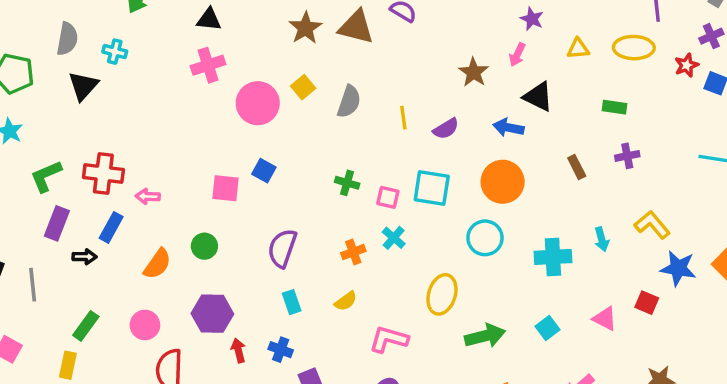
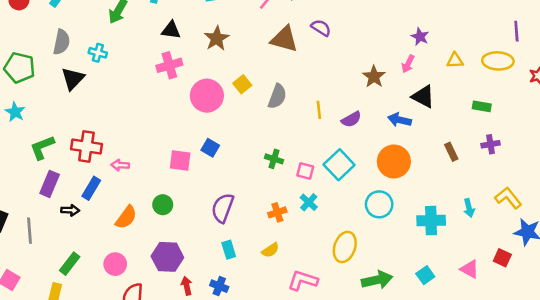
brown star: (305, 28) -> (217, 38), moved
cyan square: (432, 188) -> (339, 165), turned 36

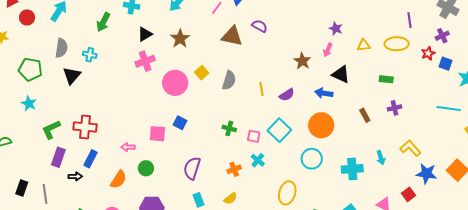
black triangle: (171, 30) -> (145, 34), turned -35
pink arrow: (120, 165) -> (128, 147), moved
red square: (502, 258) -> (408, 194), turned 32

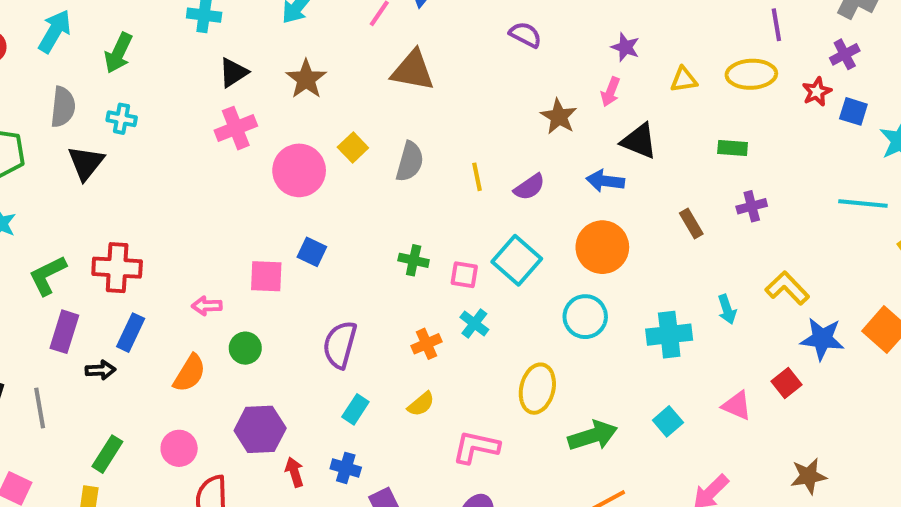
green arrow: (103, 22) -> (118, 53), moved
purple semicircle: (260, 26) -> (525, 35), moved
cyan rectangle: (198, 200) -> (355, 409), turned 56

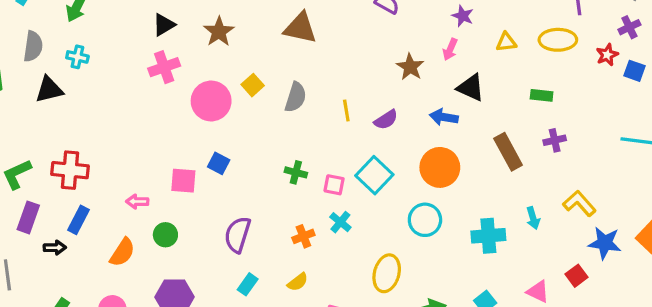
black triangle: (86, 163) -> (49, 90), turned 36
brown rectangle: (691, 223) -> (508, 152), size x1.6

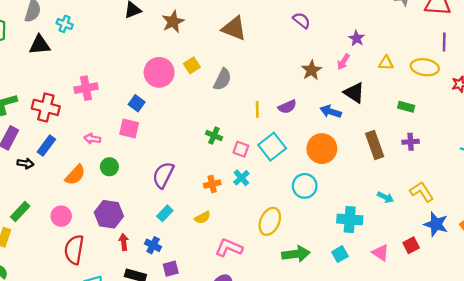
pink cross: (164, 67) -> (86, 88), moved
yellow line: (346, 111) -> (257, 109), moved
blue square: (219, 163) -> (137, 103), moved
cyan arrow: (533, 218) -> (385, 197), turned -56
cyan cross: (488, 236) -> (350, 219), moved

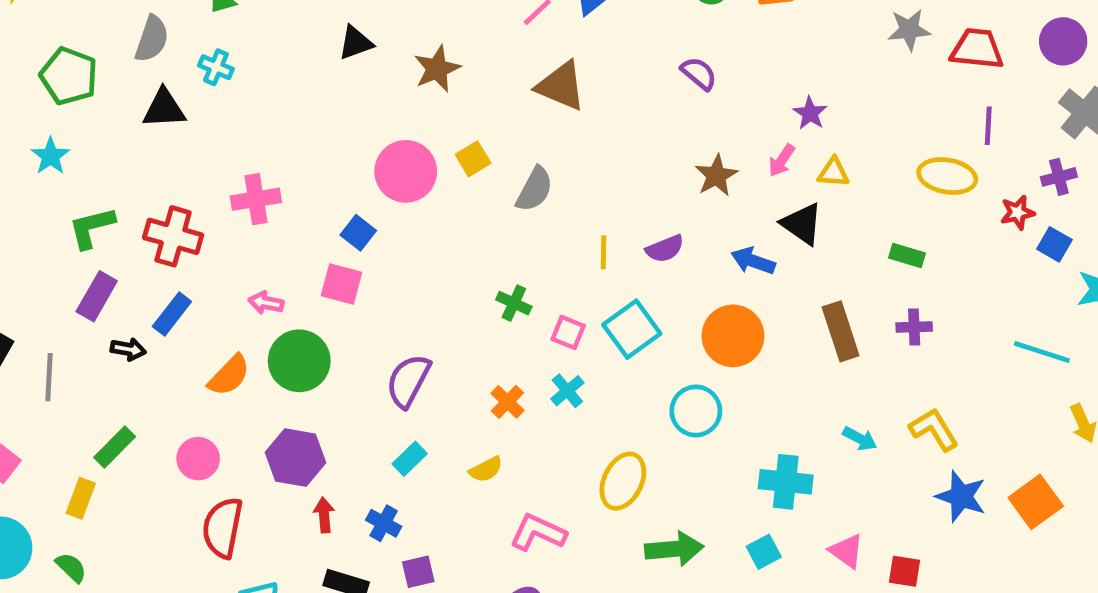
yellow triangle: (386, 63) -> (833, 172), moved
green circle: (109, 167) -> (299, 361), size x1.6
orange cross: (212, 184) -> (507, 402), turned -35
red square: (411, 245) -> (905, 571), moved, turned 35

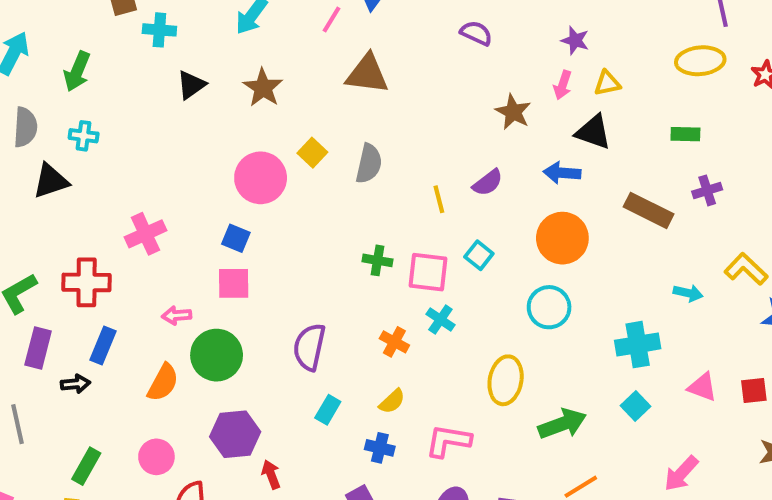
cyan square: (632, 329) -> (479, 255), size x0.6
brown rectangle: (841, 331) -> (649, 210), turned -30
pink square: (568, 332) -> (428, 272), size x1.5
blue cross: (384, 523) -> (380, 448), moved

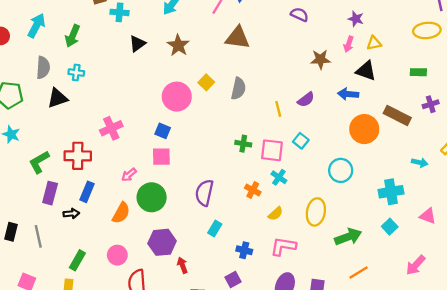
brown star: (513, 112) -> (320, 59), turned -30
orange circle: (562, 238) -> (364, 129), moved
pink arrow: (177, 315) -> (129, 175), turned -35
yellow semicircle: (392, 401) -> (276, 214), moved

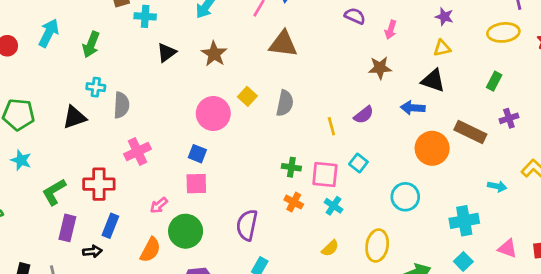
purple star: (356, 19) -> (444, 17), moved
pink arrow: (349, 44) -> (391, 30), moved
gray semicircle: (43, 68) -> (121, 105), moved
green rectangle: (418, 72) -> (494, 81), turned -63
orange cross: (253, 190) -> (294, 202), moved

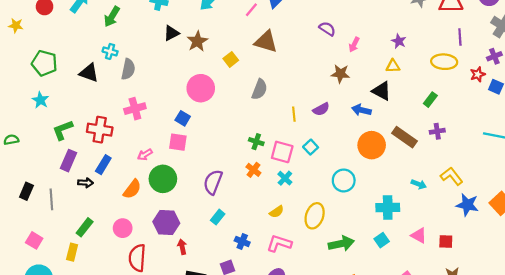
brown star: (214, 54) -> (197, 41), moved
yellow square: (247, 96) -> (231, 59), moved
black triangle: (74, 117) -> (89, 73), turned 30

